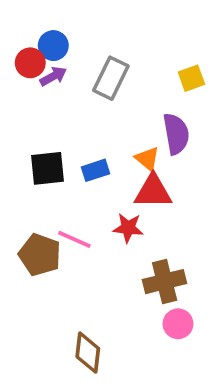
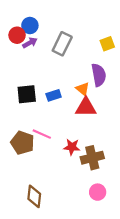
red star: (128, 228) -> (72, 147), moved
pink circle: (178, 324) -> (98, 192), moved
brown diamond: (88, 353) -> (34, 196), moved

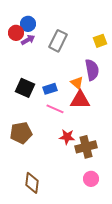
black square: (27, 94) -> (25, 88), turned 30
pink line: (42, 134) -> (55, 109), moved
brown pentagon: (22, 143) -> (21, 133), turned -30

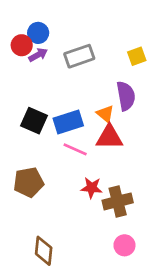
gray rectangle: (58, 41) -> (79, 56), turned 45
blue rectangle: (50, 89) -> (68, 122), size x1.5

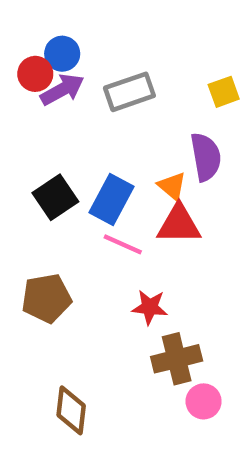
purple arrow: (38, 55) -> (62, 90), size x1.4
black square: (34, 121) -> (55, 197), turned 32
blue rectangle: (68, 122) -> (112, 199), turned -44
brown cross: (118, 201) -> (177, 359), moved

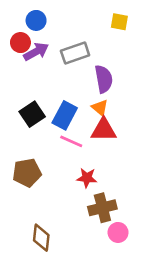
blue circle: (62, 54) -> (36, 20), moved
yellow square: (224, 92) -> (119, 22), moved, turned 30
purple semicircle: (206, 157) -> (104, 79), moved

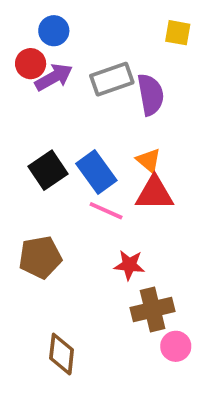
purple semicircle: (104, 79) -> (151, 95), moved
blue rectangle: (65, 115) -> (96, 172), turned -64

